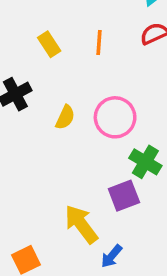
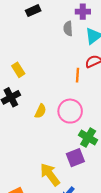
orange line: (99, 43) -> (78, 75), moved
yellow rectangle: (49, 44) -> (18, 70), moved

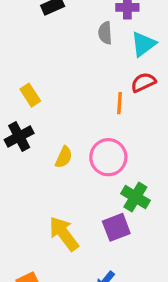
yellow arrow: (50, 175) -> (64, 234), moved

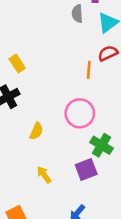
yellow semicircle: (64, 157) -> (36, 131), moved
yellow arrow: (64, 234) -> (44, 175), size x0.6

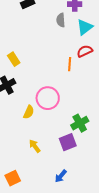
pink circle: (80, 113) -> (48, 98), moved
green cross: (102, 145) -> (80, 123), turned 30

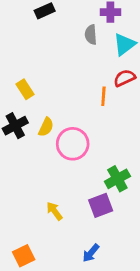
yellow semicircle: (29, 112) -> (46, 127), moved

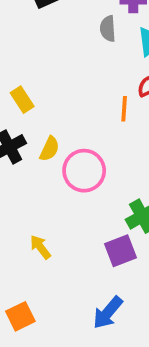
yellow arrow: (54, 211) -> (40, 247), moved
blue arrow: (91, 253) -> (108, 313), size x1.4

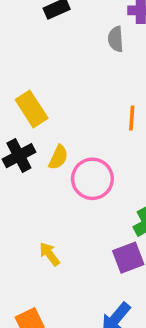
yellow rectangle: (22, 100) -> (32, 109), size x1.4

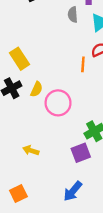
yellow arrow: (49, 254) -> (31, 150), turned -35

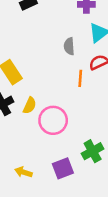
gray semicircle: (73, 15) -> (69, 46), moved
purple square: (81, 153) -> (63, 168), moved

